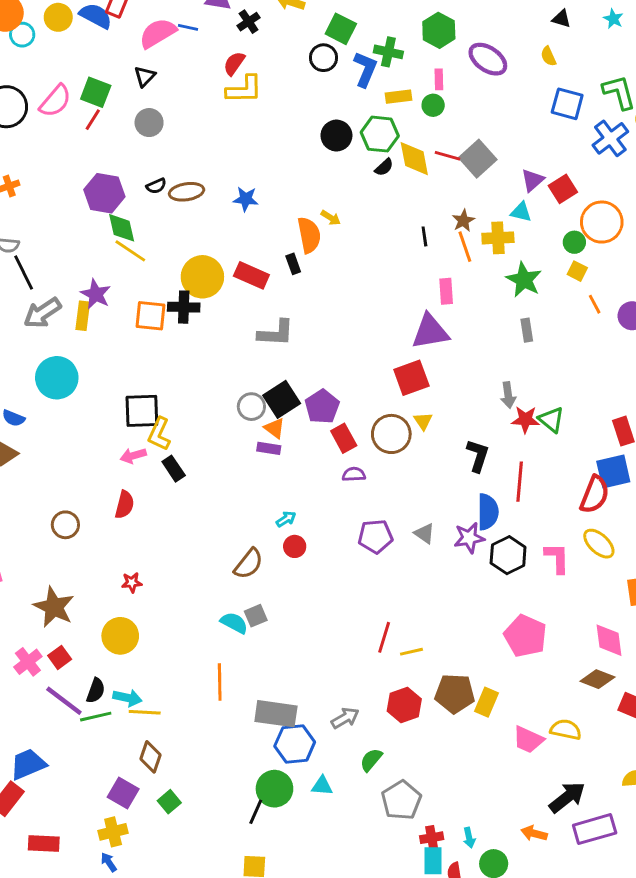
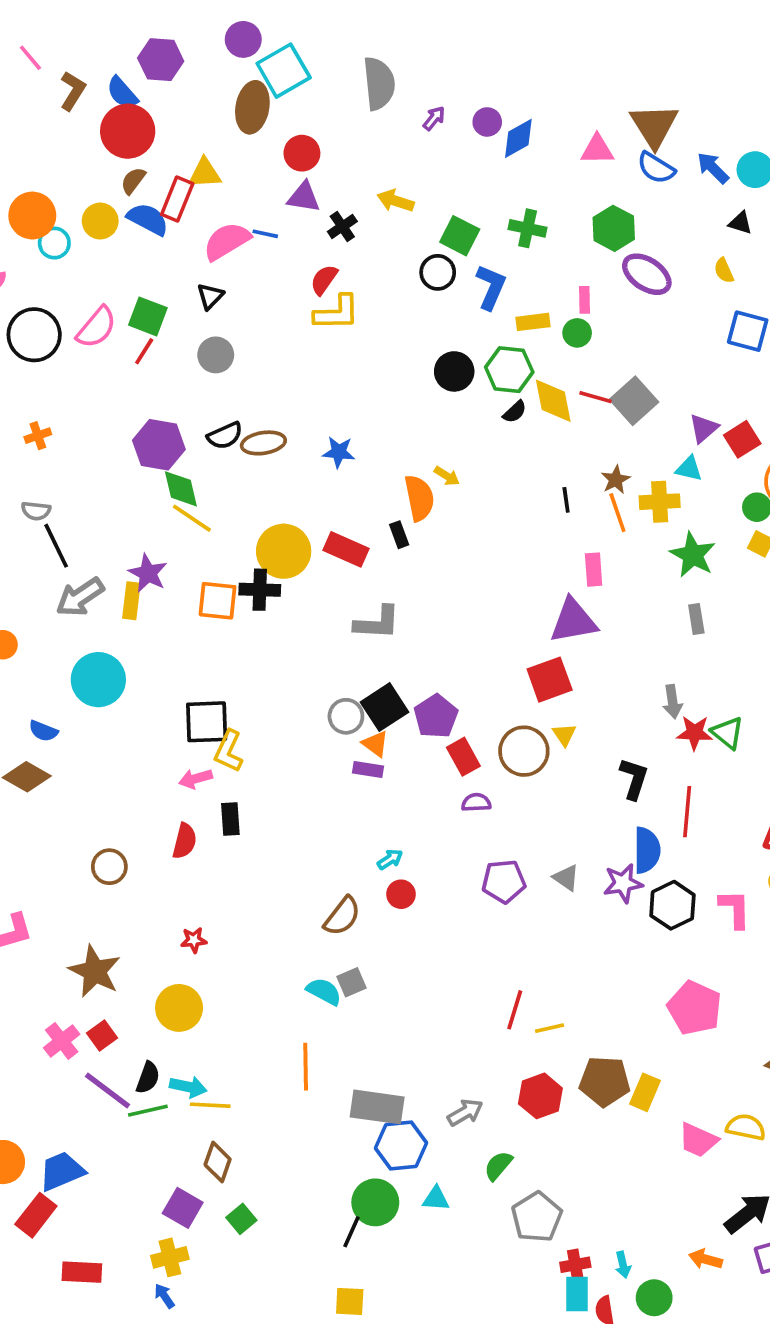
green hexagon: (439, 30) -> (614, 228), moved
green cross: (388, 52) -> (528, 228), moved
black semicircle: (156, 186) -> (225, 436), size x1.4
black rectangle: (174, 469) -> (230, 819), moved, turned 30

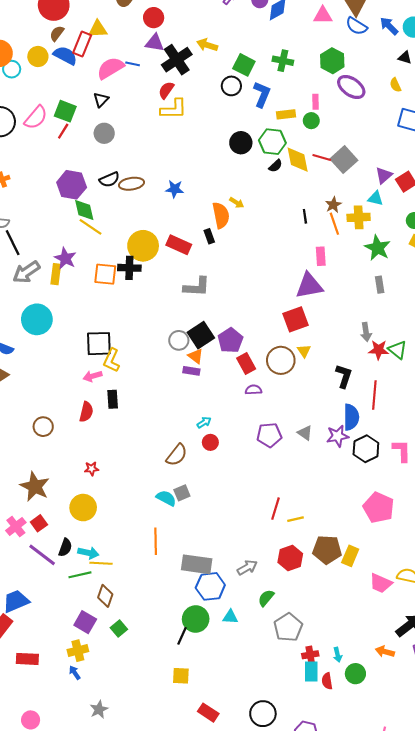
black cross: (342, 227) -> (177, 60), size x1.8
green line: (148, 1111) -> (80, 575), moved

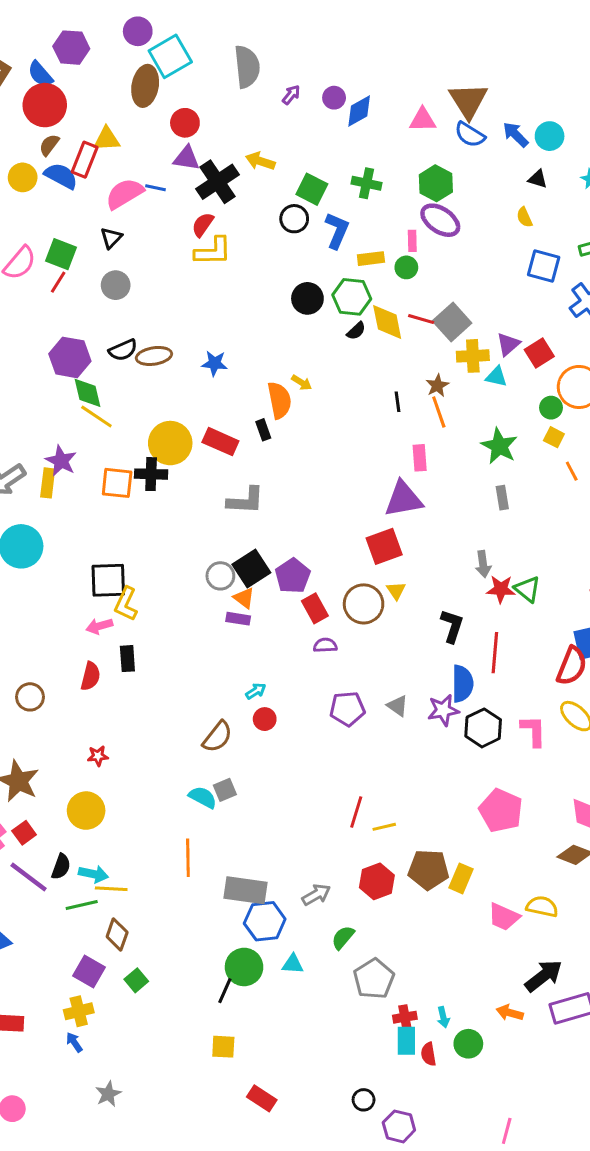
purple ellipse: (351, 87) -> (440, 220), moved
yellow cross: (359, 217) -> (473, 356), moved
black circle: (263, 714) -> (364, 1100), moved, size x0.6

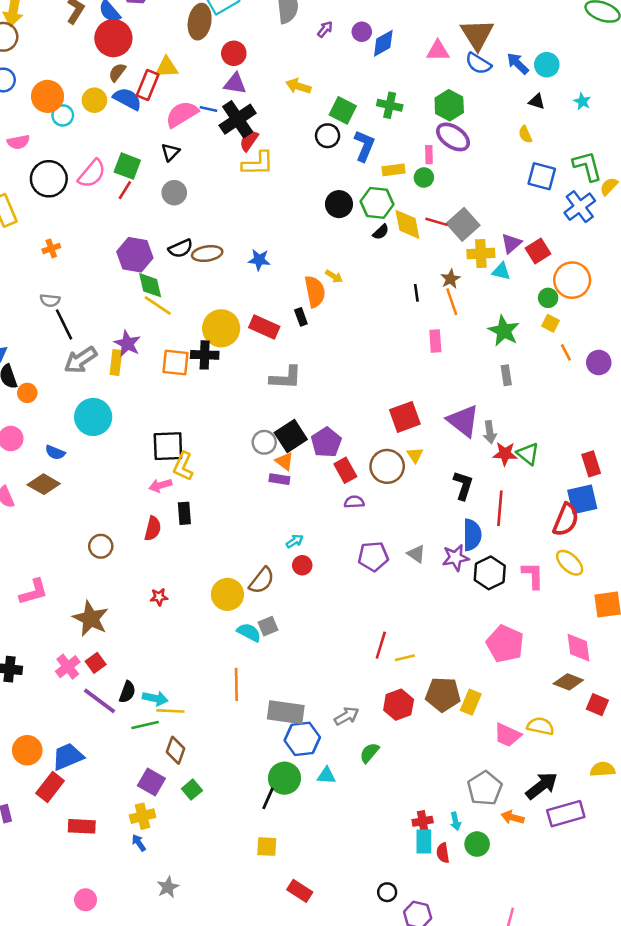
black cross: (217, 182) -> (238, 119), moved
purple triangle: (403, 499) -> (463, 421), moved, turned 48
yellow circle: (86, 811) -> (227, 594), moved
gray pentagon: (374, 979) -> (485, 788), moved

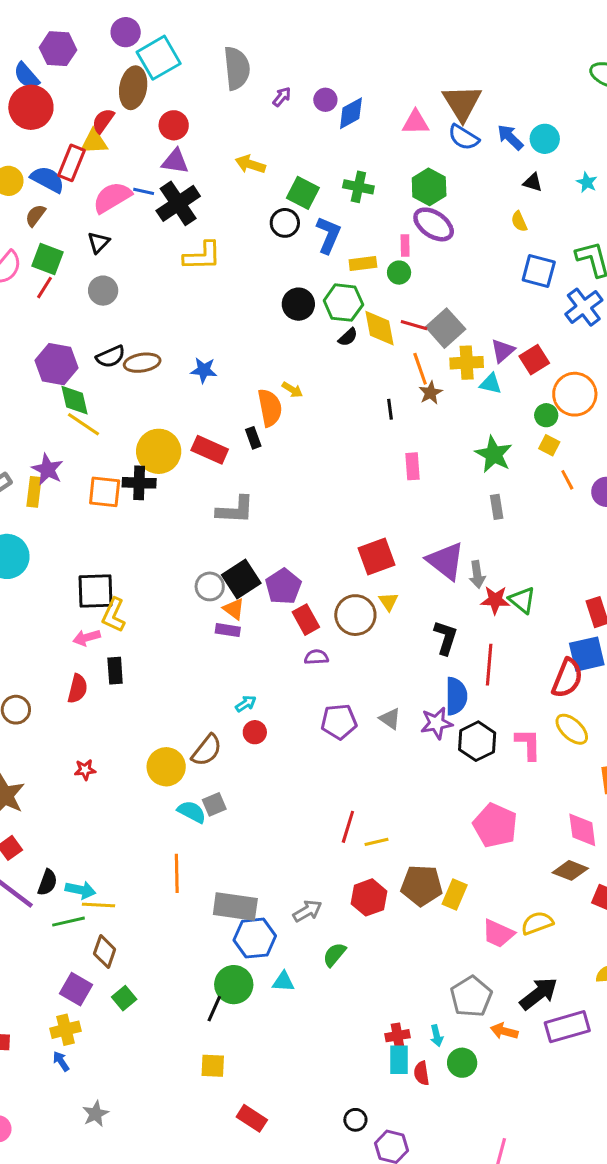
brown semicircle: (117, 72) -> (35, 215), moved
red semicircle: (249, 141) -> (103, 121), moved
orange line: (452, 302) -> (420, 369), moved
yellow semicircle: (540, 726) -> (537, 923), turned -32

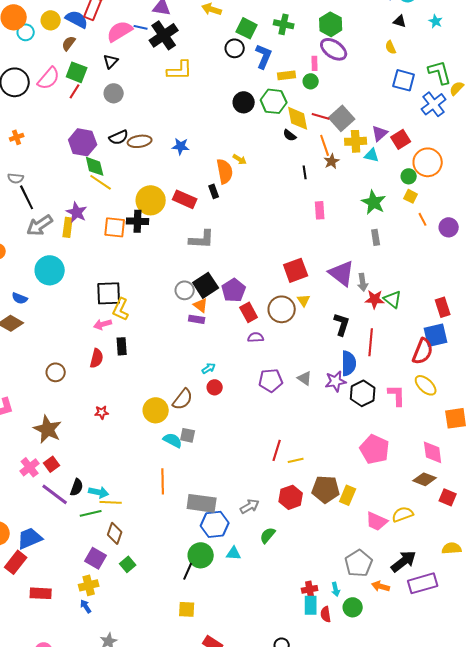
black semicircle: (348, 337) -> (290, 135), moved, turned 80
gray square: (214, 804) -> (188, 435), turned 35

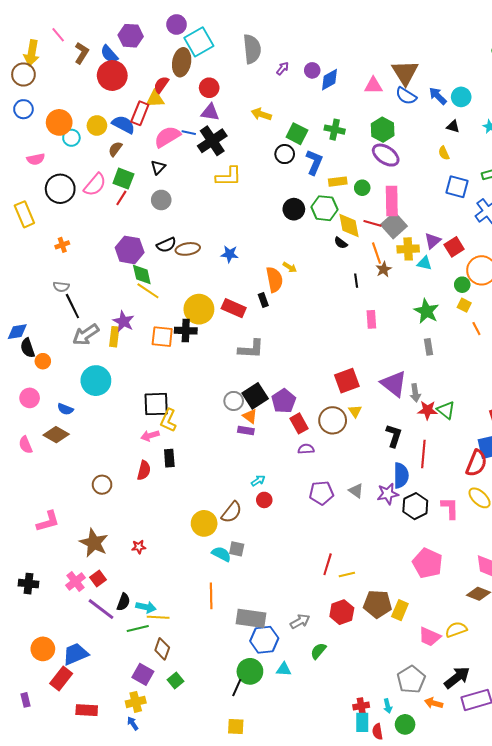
pink rectangle: (315, 63) -> (392, 201), moved, size x2.0
red star: (102, 412) -> (139, 547), moved

